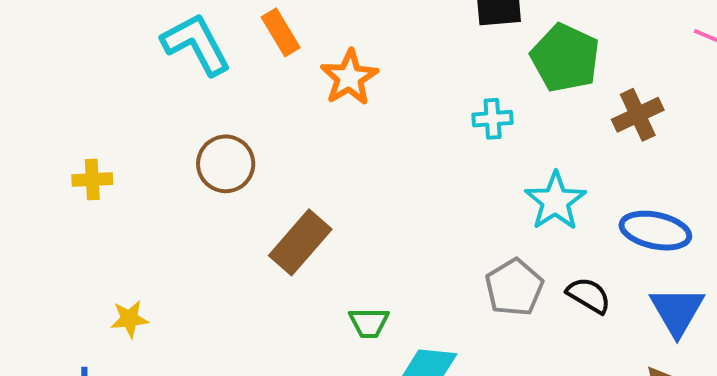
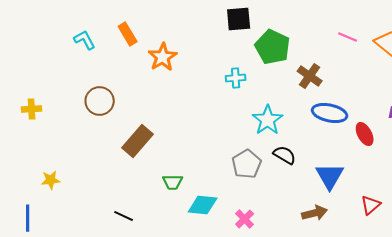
cyan L-shape: (196, 44) -> (85, 40), size x0.6
brown cross: (638, 115) -> (310, 76), turned -30
blue ellipse: (655, 231) -> (330, 113), moved
black semicircle: (589, 295) -> (285, 155), moved

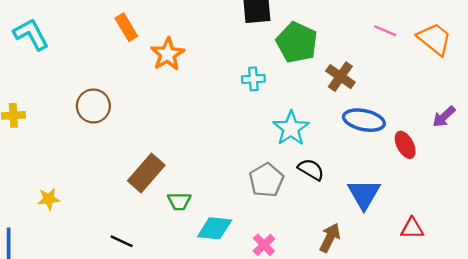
cyan L-shape: (85, 40) -> (31, 34), moved, size x1.4
brown rectangle: (138, 141) -> (146, 173), moved
yellow star: (51, 180) -> (49, 199), moved
red triangle: (371, 205) -> (412, 228), turned 40
brown arrow: (315, 213) -> (330, 238), moved, turned -50

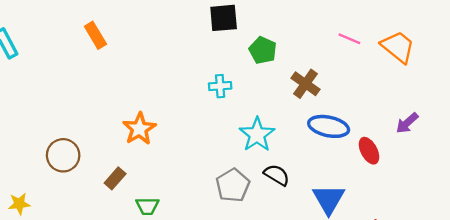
green pentagon: (297, 42) -> (263, 50), size x0.7
orange star: (168, 54) -> (139, 129), moved
brown circle: (93, 106) -> (63, 155), moved
brown rectangle: (146, 173) -> (115, 178), size x0.6

